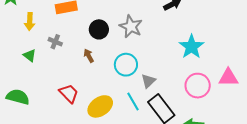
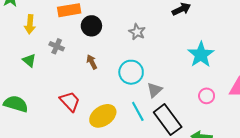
gray star: (131, 26) -> (137, 32), size x0.7
black circle: (99, 29) -> (91, 26), moved
pink circle: (198, 86) -> (207, 96), size x0.6

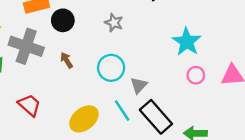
gray cross: (57, 46) -> (26, 46), size x2.0
pink circle: (207, 96) -> (196, 75), moved
red trapezoid: (70, 101) -> (29, 105), moved

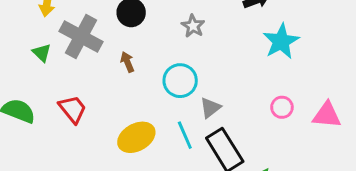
cyan star: (187, 42) -> (281, 41), moved

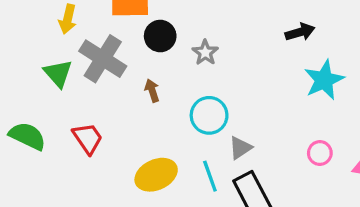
gray star: (193, 26) -> (205, 53), moved
green triangle: (42, 53) -> (58, 73), size x1.4

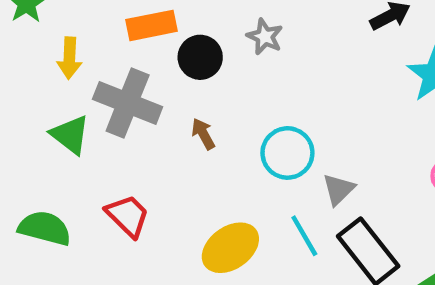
gray star: (205, 53) -> (265, 37), moved

